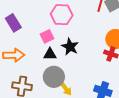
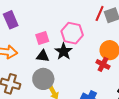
pink hexagon: (62, 15) -> (72, 33), moved

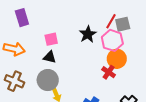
pink hexagon: (72, 33) -> (112, 40), moved
black star: (64, 51) -> (88, 34), moved

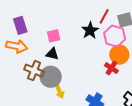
purple rectangle: (22, 18) -> (20, 25), moved
red line: (111, 21) -> (104, 16), moved
brown cross: (14, 81) -> (34, 71), moved

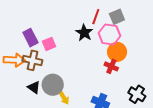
purple rectangle: (20, 25) -> (30, 38), moved
black triangle: (52, 54) -> (34, 87), moved, turned 32
brown cross: (34, 71) -> (32, 60), moved

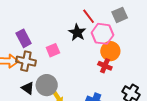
red line: (96, 17) -> (89, 16), turned -56
gray square: (117, 17) -> (120, 15), moved
pink square: (49, 44) -> (53, 50), moved

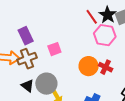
black star: (77, 33) -> (108, 15), moved
orange circle: (110, 51) -> (89, 66), moved
brown cross: (26, 61) -> (27, 59), turned -36

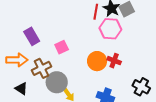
red line: (92, 17) -> (96, 12), turned 49
brown cross: (27, 59) -> (41, 68), moved
black triangle: (28, 86) -> (21, 89), moved

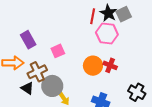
black triangle: (21, 89) -> (27, 88), moved

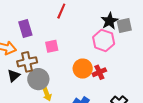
red line: (93, 16) -> (61, 11), moved
red cross: (110, 65) -> (99, 72), turned 32
black triangle: (27, 88) -> (14, 76), turned 32

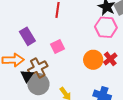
black triangle: (14, 76) -> (27, 76), moved
gray circle: (38, 79) -> (38, 84), moved

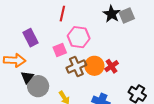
pink hexagon: (106, 27) -> (79, 37), moved
brown cross: (38, 68) -> (76, 66), moved

